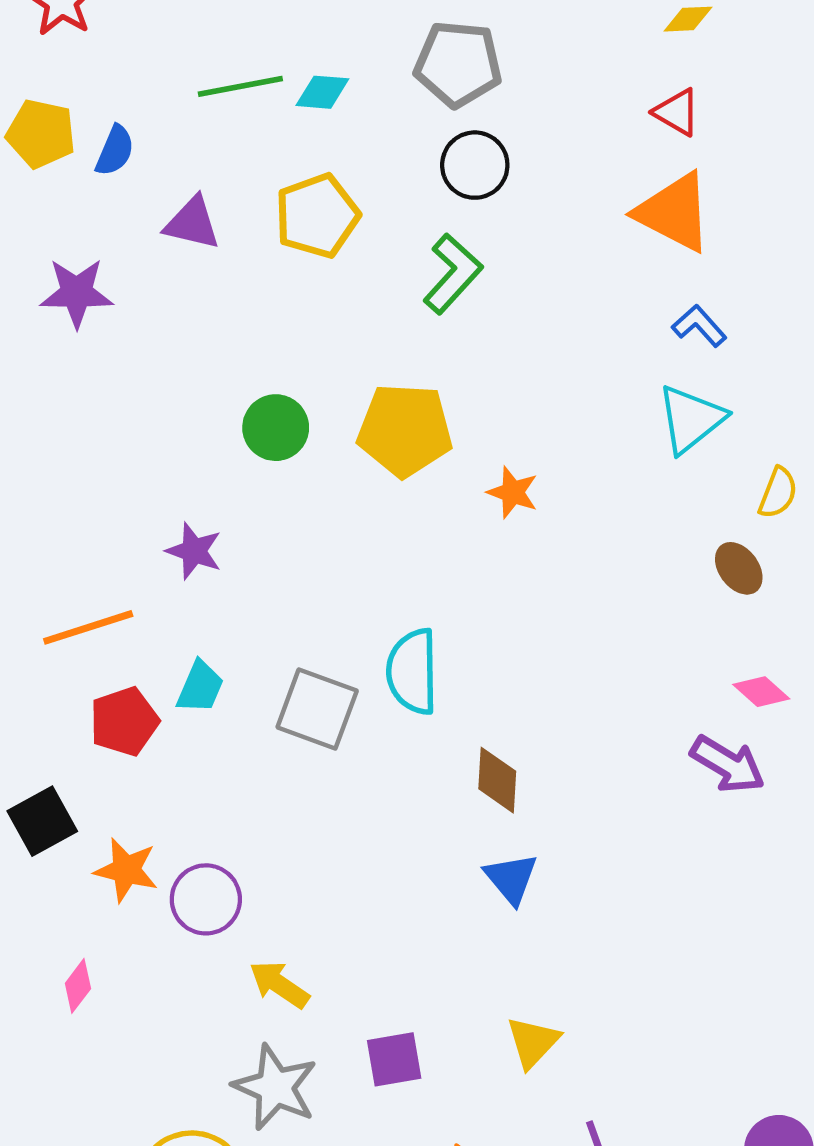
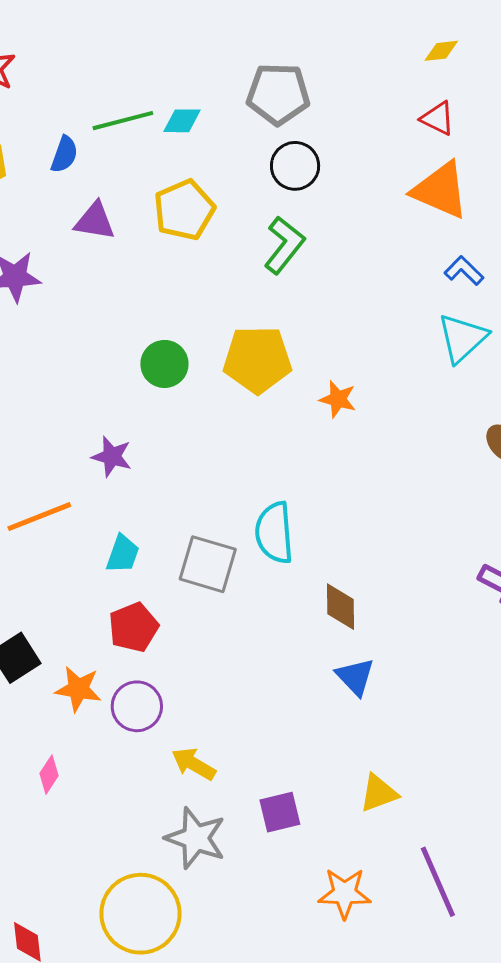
blue semicircle: (115, 151) -> (64, 154), moved
red pentagon: (124, 721) -> (134, 627), moved
yellow triangle: (533, 1042) -> (379, 793), turned 30

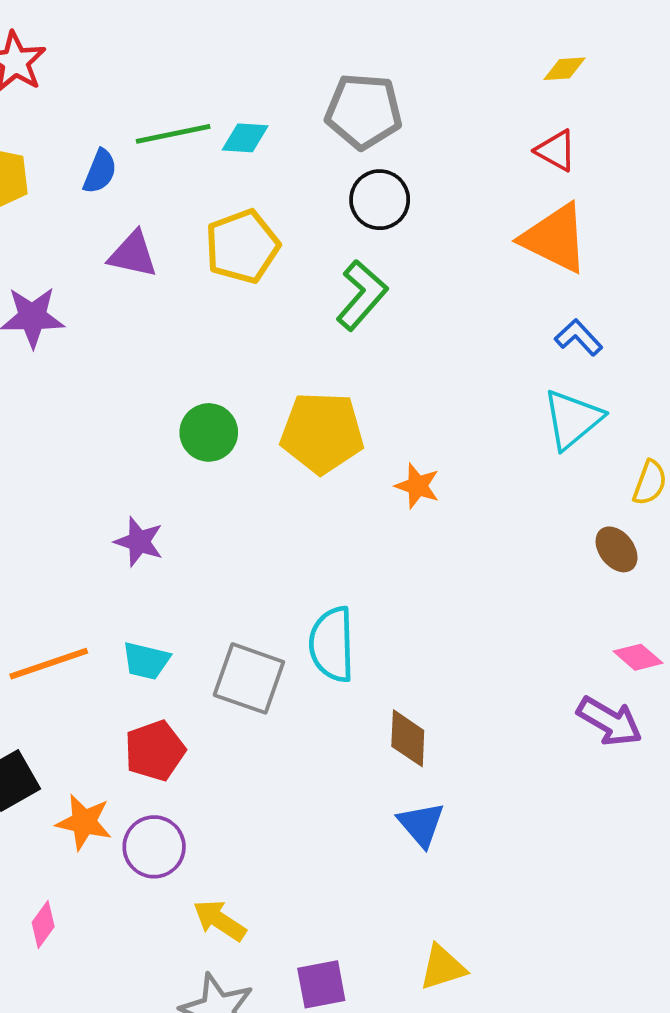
orange line: (39, 517) -> (49, 664), moved
cyan trapezoid: (123, 554) -> (146, 661), turned 81

